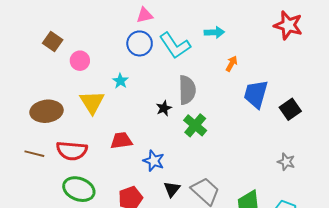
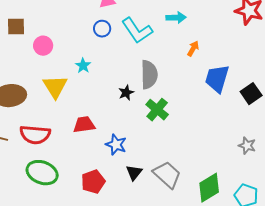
brown square: (53, 41) -> (16, 27), turned -36
blue circle: (140, 43) -> (102, 29), size x0.7

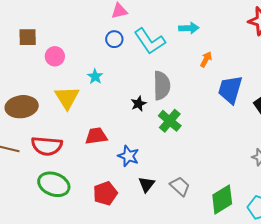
gray trapezoid: (167, 175) -> (180, 186), size x0.7

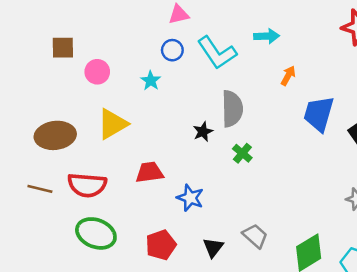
cyan star: (95, 76) -> (151, 81), moved
yellow triangle: (67, 98) -> (113, 124), turned 32
green cross: (170, 121) -> (242, 153), size x0.7
black triangle: (147, 184) -> (213, 247), moved

